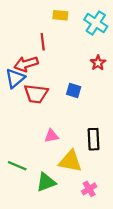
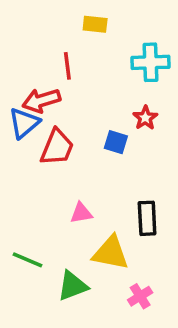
cyan cross: (96, 23) -> (151, 62), moved, turned -35
red star: (98, 63) -> (145, 118), moved
red trapezoid: (36, 94) -> (57, 147), turned -75

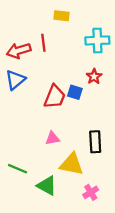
red arrow: (41, 100) -> (19, 51), moved
red trapezoid: (57, 147) -> (55, 97), moved
green triangle: (73, 286) -> (47, 186), turned 50

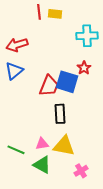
red line: (43, 43) -> (39, 12), moved
blue square: (75, 92) -> (67, 82), size x1.6
pink triangle: (52, 138) -> (42, 144), moved
black rectangle: (95, 142) -> (60, 114), moved

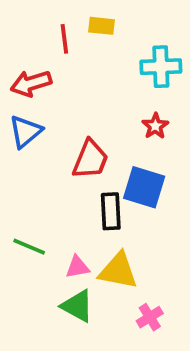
red line: (39, 12) -> (64, 39), moved
blue square: (67, 82) -> (144, 187), moved
green line: (16, 150) -> (29, 247), moved

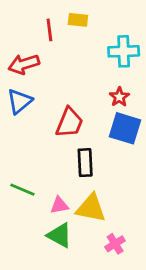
blue square: (144, 187) -> (125, 128), moved

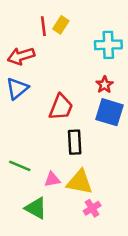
yellow rectangle: (78, 20) -> (61, 25), moved, turned -63
green triangle: (59, 235) -> (36, 208), moved
pink cross: (115, 244) -> (92, 208), moved

